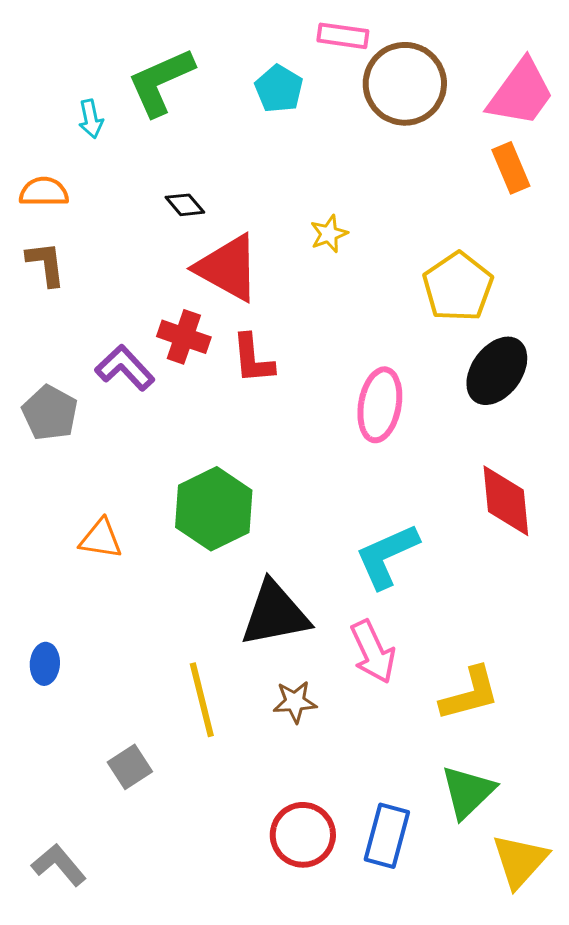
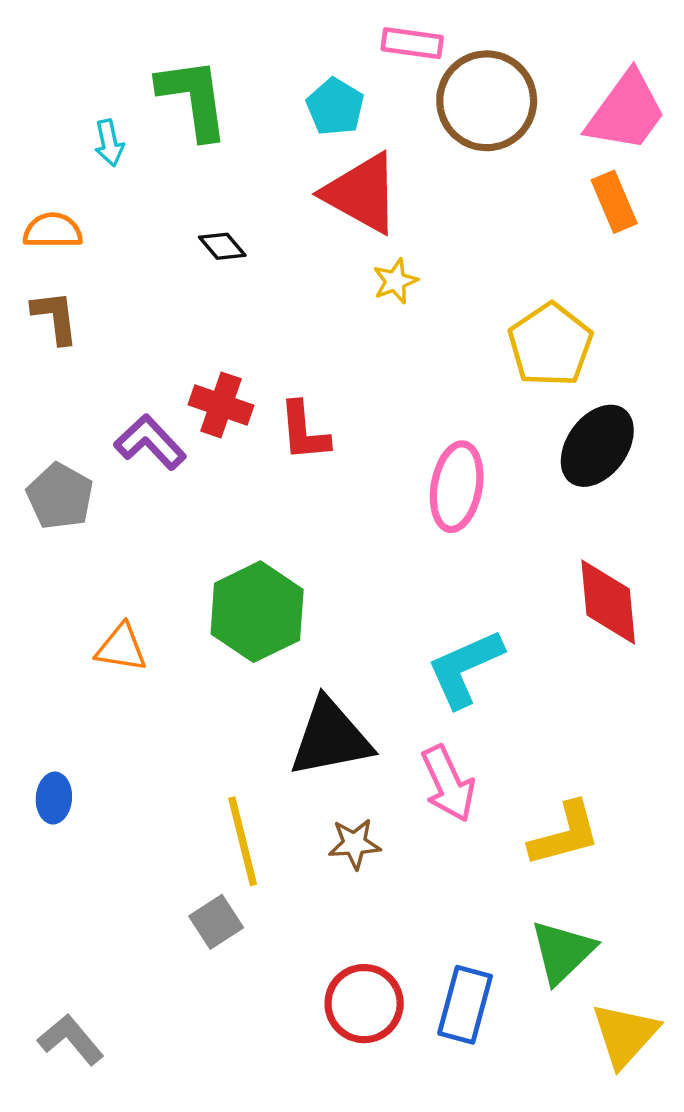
green L-shape: (161, 82) -> (193, 98), turned 106
red triangle: (228, 268) -> (362, 193), moved
gray square: (130, 767) -> (216, 922), moved

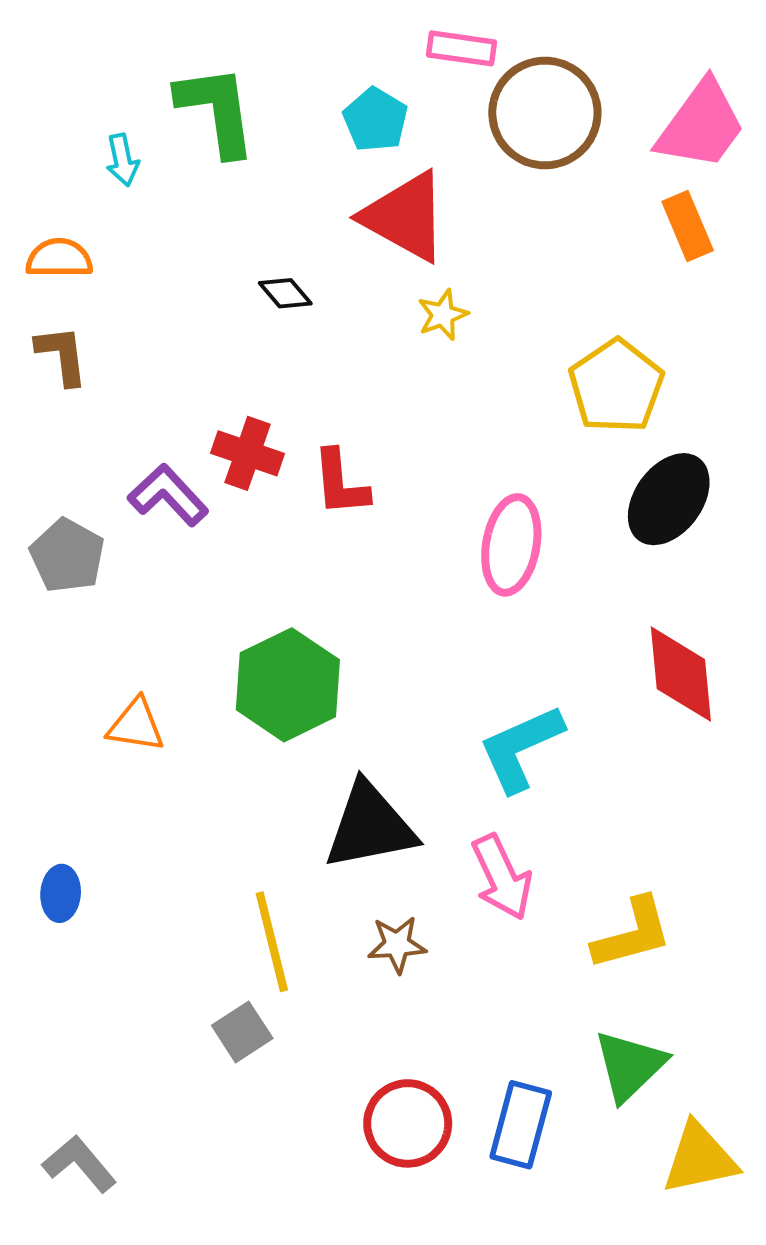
black diamond: (222, 246) -> (285, 293), moved
yellow triangle: (625, 1035) -> (700, 1158), turned 36

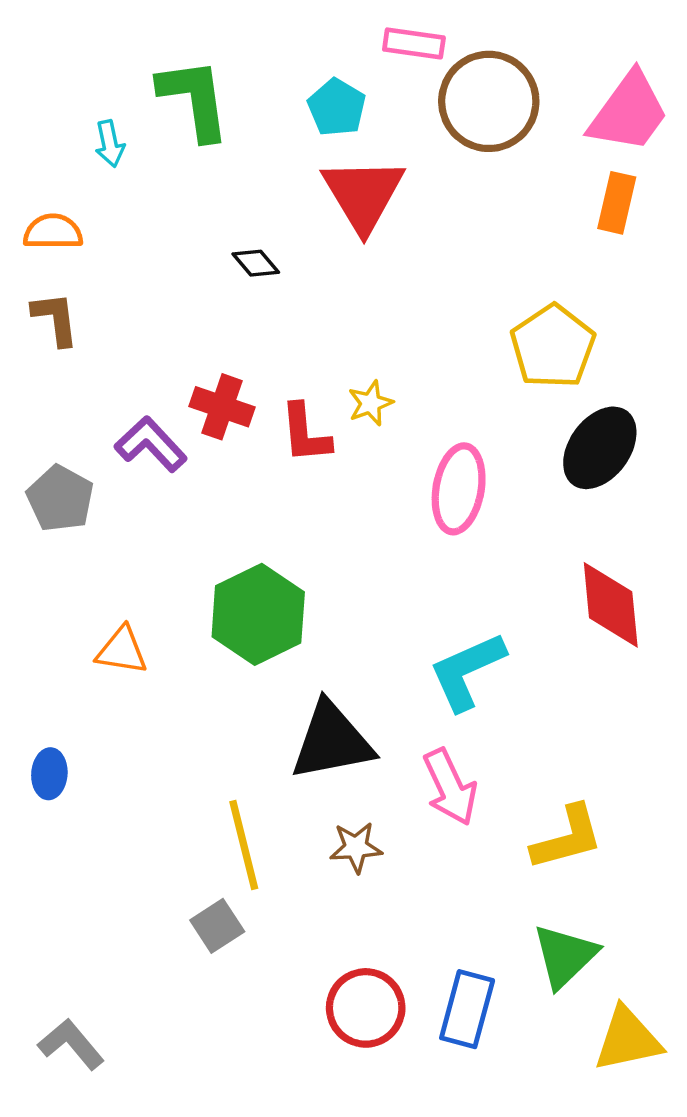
red triangle: (405, 217) -> (363, 194), turned 30
orange rectangle: (688, 226) -> (617, 203), turned 36
yellow star: (443, 315) -> (370, 403), moved
blue ellipse: (61, 893) -> (49, 774), moved

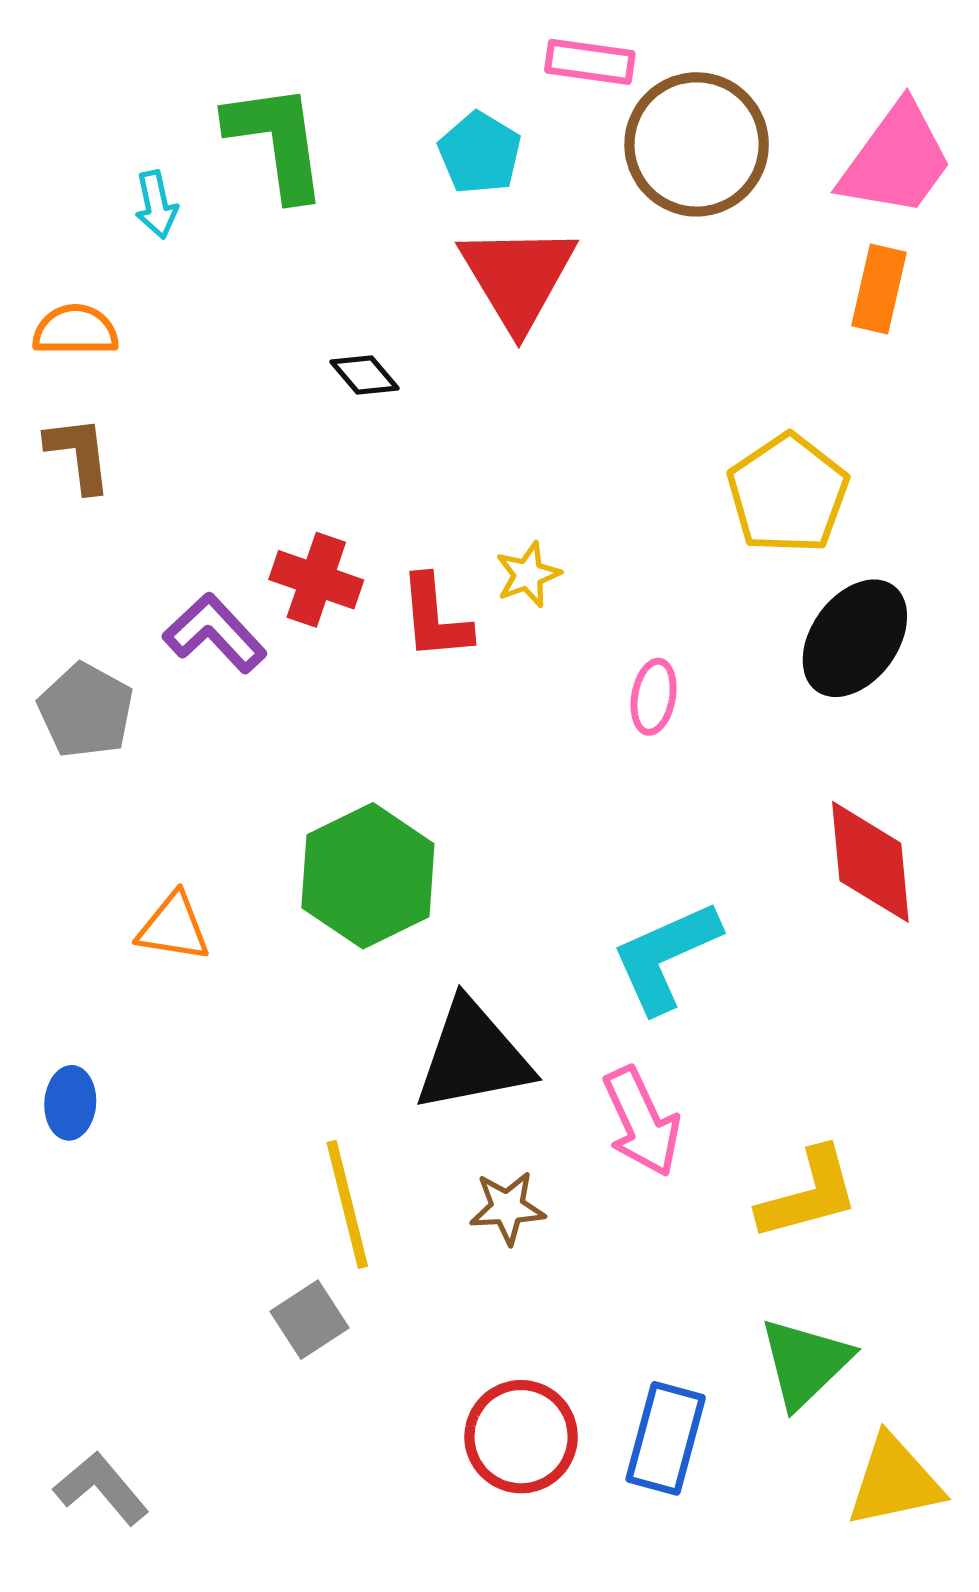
pink ellipse: (459, 489) -> (654, 697), size x0.6

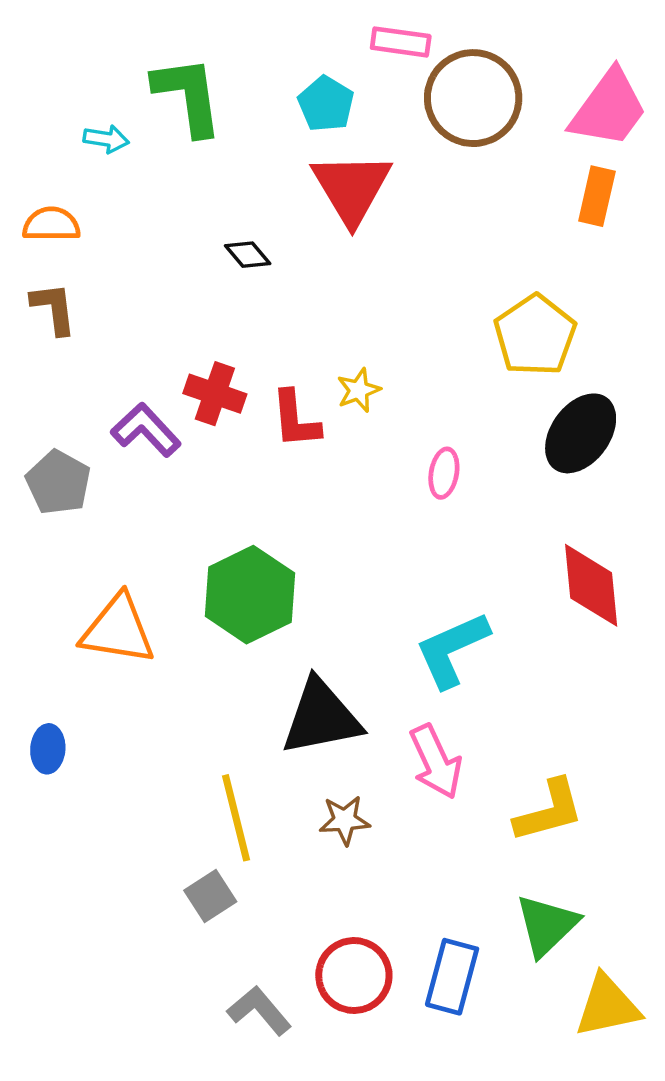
cyan arrow: (156, 205) -> (106, 139), turned -69
orange triangle: (173, 927) -> (118, 630), size x1.5
gray L-shape: (101, 1488) -> (259, 1011), moved

